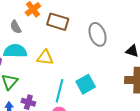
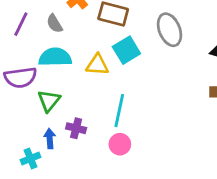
cyan square: (86, 84) -> (126, 50), moved

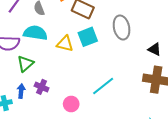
cyan line: (119, 111) -> (103, 86), moved, turned 30

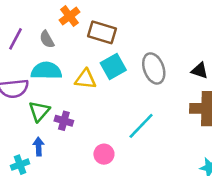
gray ellipse: (122, 27) -> (154, 68), moved
purple cross: (42, 87) -> (64, 121), moved

